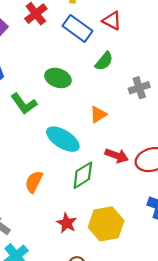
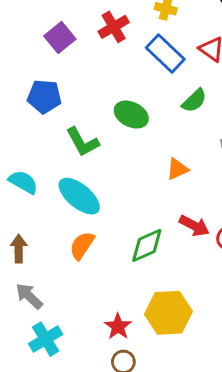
cyan ellipse: (63, 139) -> (79, 196), moved
red star: (67, 223) -> (118, 326), moved

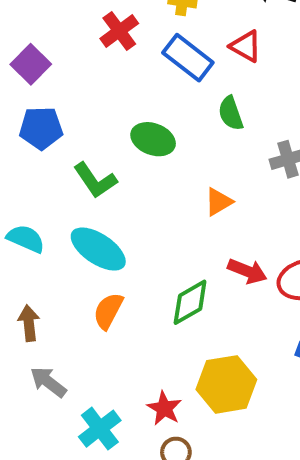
purple square: (60, 37) -> (31, 64), moved
green semicircle: (194, 101) -> (231, 113), turned 120
cyan cross: (46, 339) -> (100, 429), moved

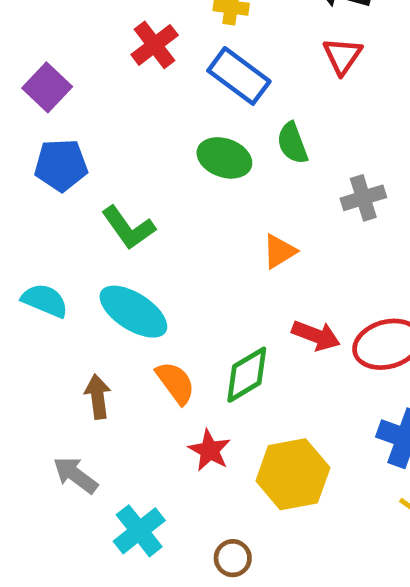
red triangle: (246, 46) -> (342, 56), moved, turned 36
green ellipse: (153, 139) -> (224, 158), moved
orange semicircle: (108, 311) -> (175, 383), moved, turned 117
brown arrow: (29, 323) -> (98, 397), moved
red star: (164, 408) -> (210, 450), moved

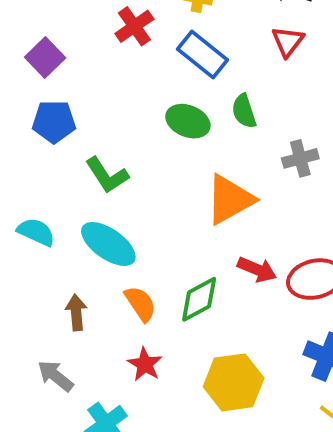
orange triangle: (279, 251) -> (230, 199), size x1.8
red star: (210, 450) -> (145, 364), moved

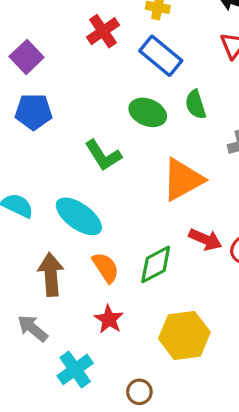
green L-shape: (107, 175) -> (103, 155), moved
brown arrow: (76, 312) -> (51, 274), size x1.4

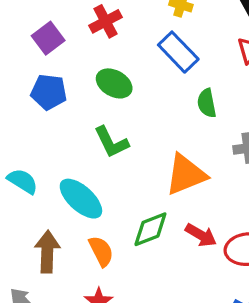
red cross: (103, 31) -> (106, 21), moved
green ellipse: (148, 112) -> (114, 83), moved
green diamond: (156, 264) -> (150, 229), moved

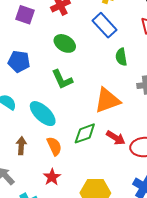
purple square: (48, 38) -> (25, 15), turned -36
blue pentagon: (49, 92) -> (19, 61), moved
brown arrow: (47, 252) -> (21, 146), size x0.7

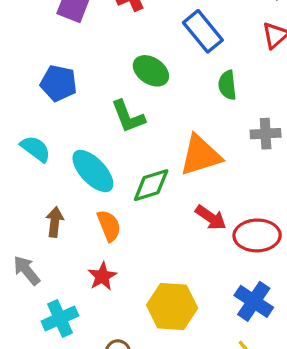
green ellipse: (65, 43) -> (151, 71), moved
green diamond: (85, 133) -> (151, 185), moved

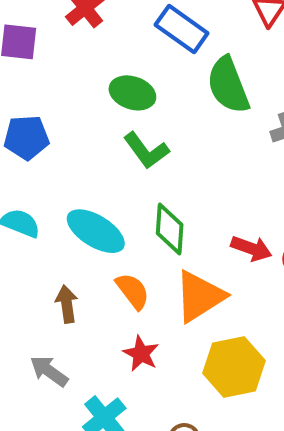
green semicircle: (227, 85) -> (228, 85), size x1.6
green L-shape: (128, 117) -> (146, 150), moved
orange triangle: (200, 155) -> (200, 296), moved
green diamond: (151, 185) -> (170, 229), turned -54

